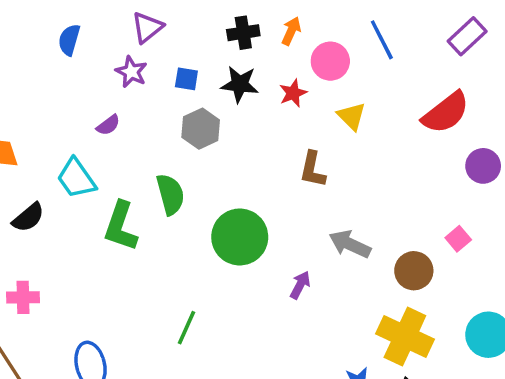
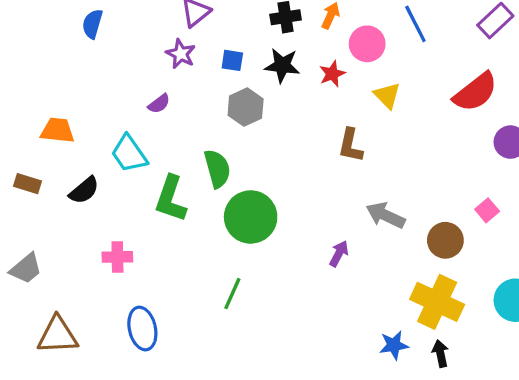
blue semicircle: (69, 40) -> (92, 24), moved
green circle: (240, 237) -> (251, 217), moved
pink cross: (23, 297) -> (117, 257), moved

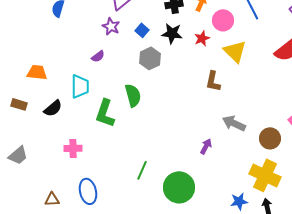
blue square: (232, 60) -> (142, 30), turned 32
yellow triangle: (387, 95) -> (235, 51), size x1.4
cyan trapezoid: (129, 154) -> (80, 86), turned -145
green circle: (251, 217) -> (179, 187), moved
brown triangle: (57, 335) -> (52, 199), moved, size x0.6

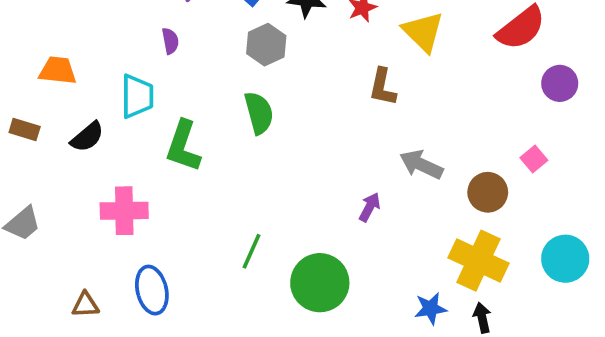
purple semicircle: (98, 56) -> (170, 41), turned -64
green semicircle: (133, 95) -> (259, 113), moved
pink cross: (73, 148) -> (124, 211), size x1.4

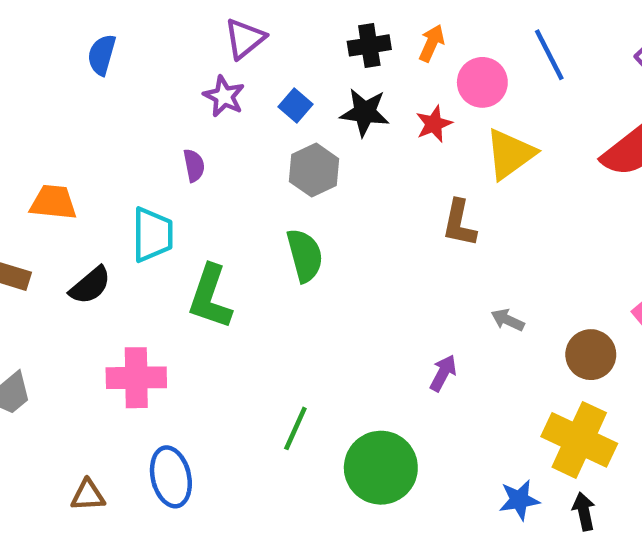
yellow triangle: (423, 32) -> (510, 154), turned 39
gray arrow: (421, 165) -> (508, 320), size x0.6

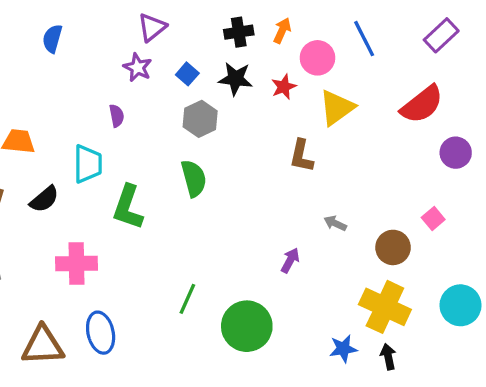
brown triangle: (88, 495) -> (43, 345), size x1.8

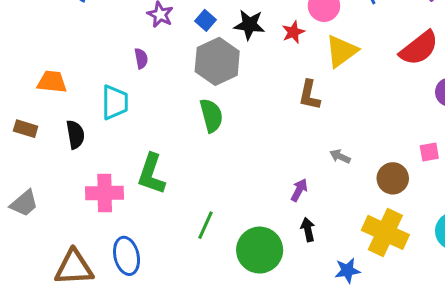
gray hexagon: (200, 119) -> (217, 61), size x1.4
black semicircle: (44, 199) -> (75, 134), turned -60
green L-shape: (128, 207) -> (151, 174), moved
pink square: (433, 219) -> (429, 152), turned 30
black arrow: (388, 357) -> (308, 230), moved

